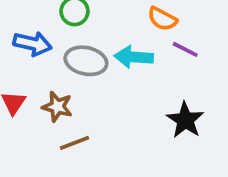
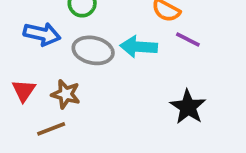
brown line: (75, 143) -> (51, 129), moved

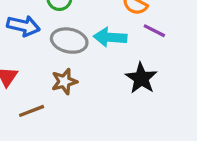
brown star: (66, 94) -> (64, 81), moved, turned -30
black star: (188, 107) -> (141, 78), moved

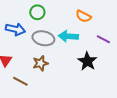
purple line: (154, 31) -> (103, 39), moved
brown line: (32, 111) -> (20, 81), turned 49

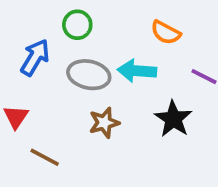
blue arrow: (15, 29) -> (35, 57), turned -72
brown star: (40, 63) -> (104, 123), moved

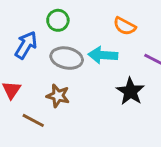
brown star: (104, 123) -> (58, 96), moved, turned 30

